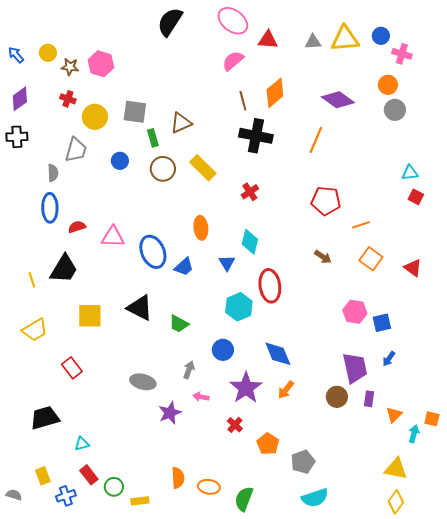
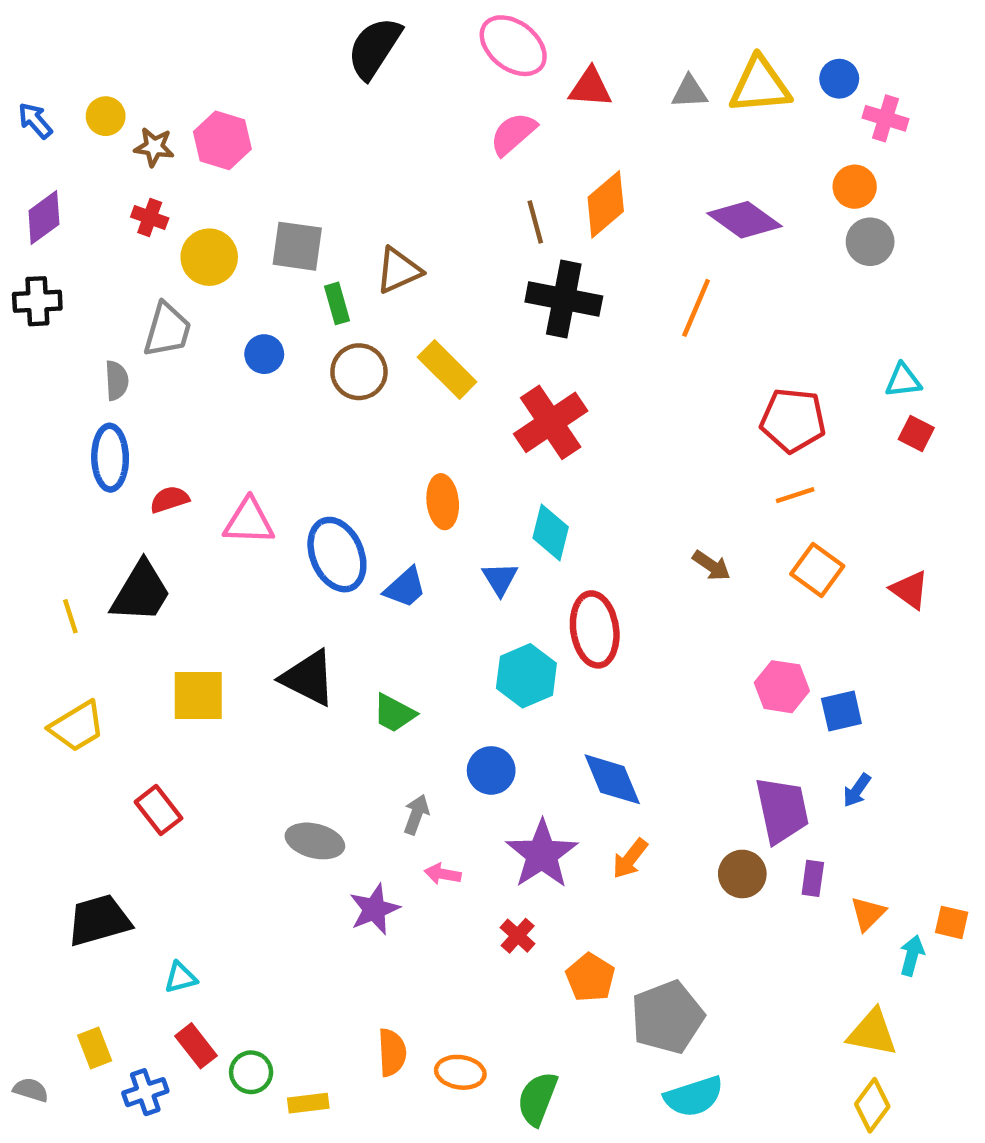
red cross: (250, 192) -> (551, 422), size x1.8
red pentagon: (326, 201) -> (793, 420), moved
gray pentagon: (303, 462) -> (667, 1017), size x1.4

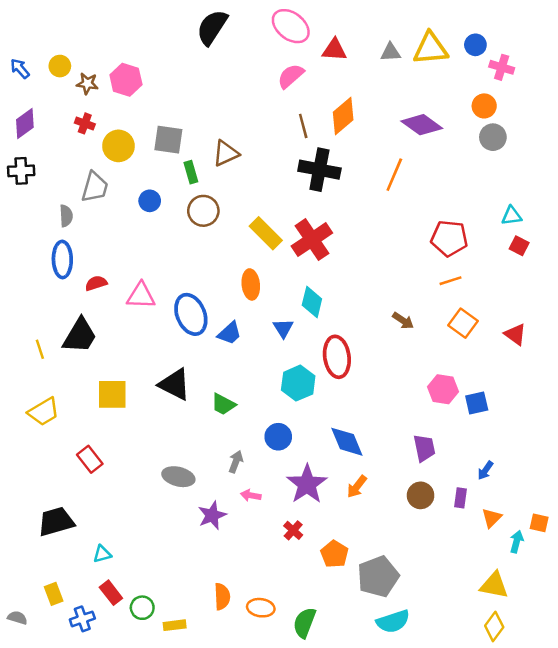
yellow rectangle: (447, 370) -> (266, 233), moved
blue arrow: (857, 790) -> (485, 470), moved
purple trapezoid: (782, 810) -> (424, 448), moved, size x0.7

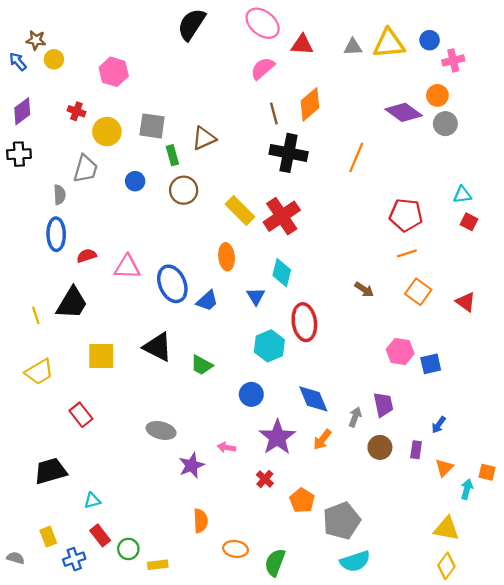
pink cross: (502, 67) -> (453, 60), turned -30
brown star: (87, 84) -> (36, 40), moved
purple diamond: (422, 125) -> (404, 112), moved
gray arrow: (236, 462) -> (355, 417), moved
orange semicircle: (222, 596) -> (201, 521), moved

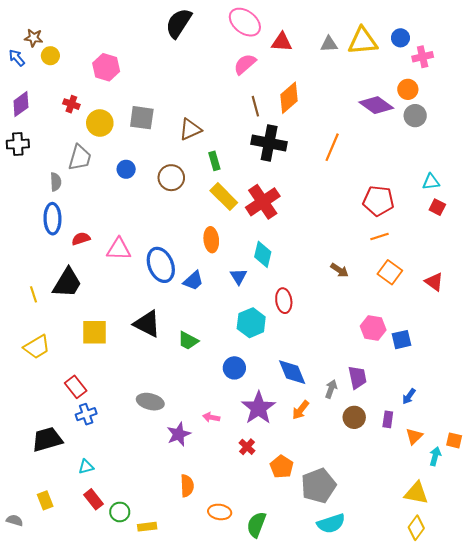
green rectangle: (172, 155) -> (214, 161), moved
red ellipse: (304, 322) -> (284, 301), size x0.7
blue cross: (74, 559) -> (86, 414), moved

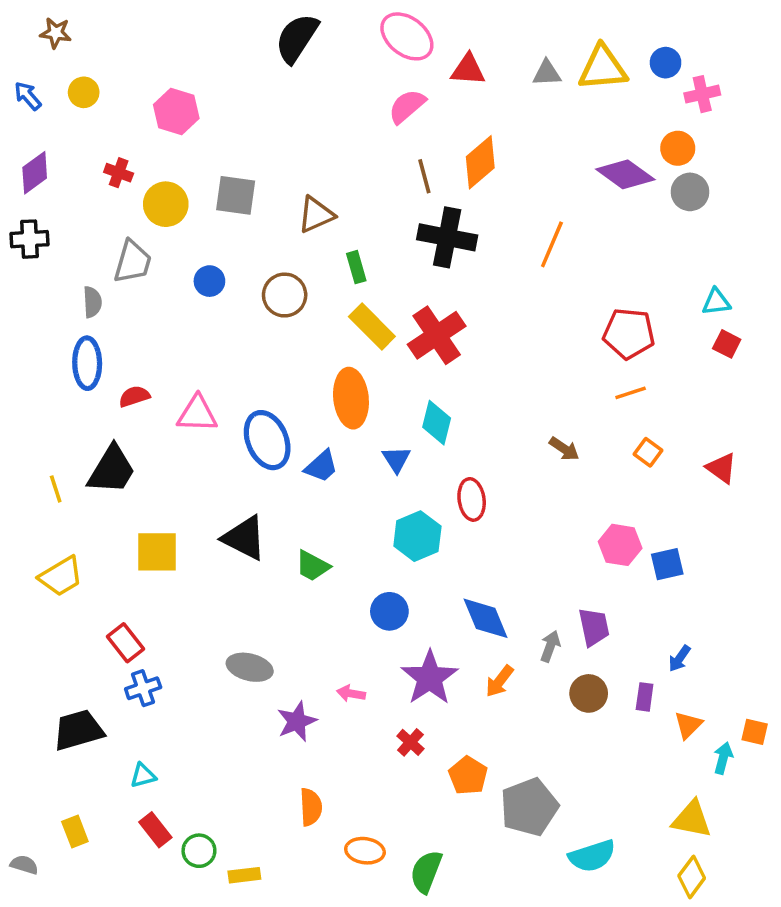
brown star: (34, 38) -> (56, 33), moved
orange ellipse: (211, 240) -> (351, 398), size x1.4
orange square: (390, 272) -> (648, 452), size x0.7
cyan semicircle: (331, 524) -> (592, 856), moved

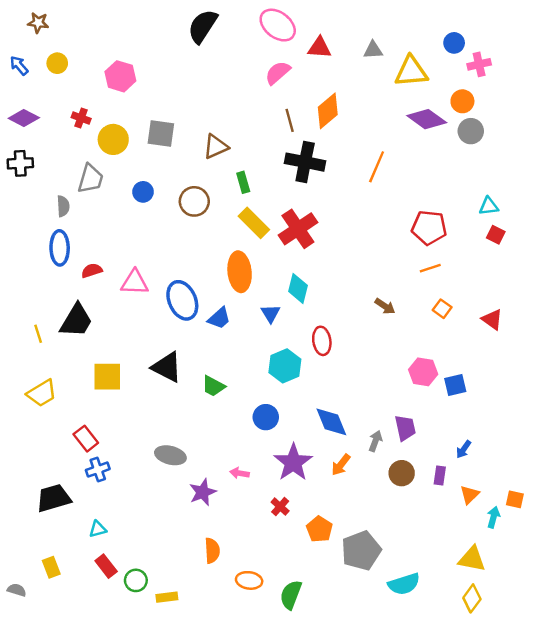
yellow triangle: (603, 68) -> (411, 72), moved
purple diamond: (35, 173) -> (24, 118), turned 64

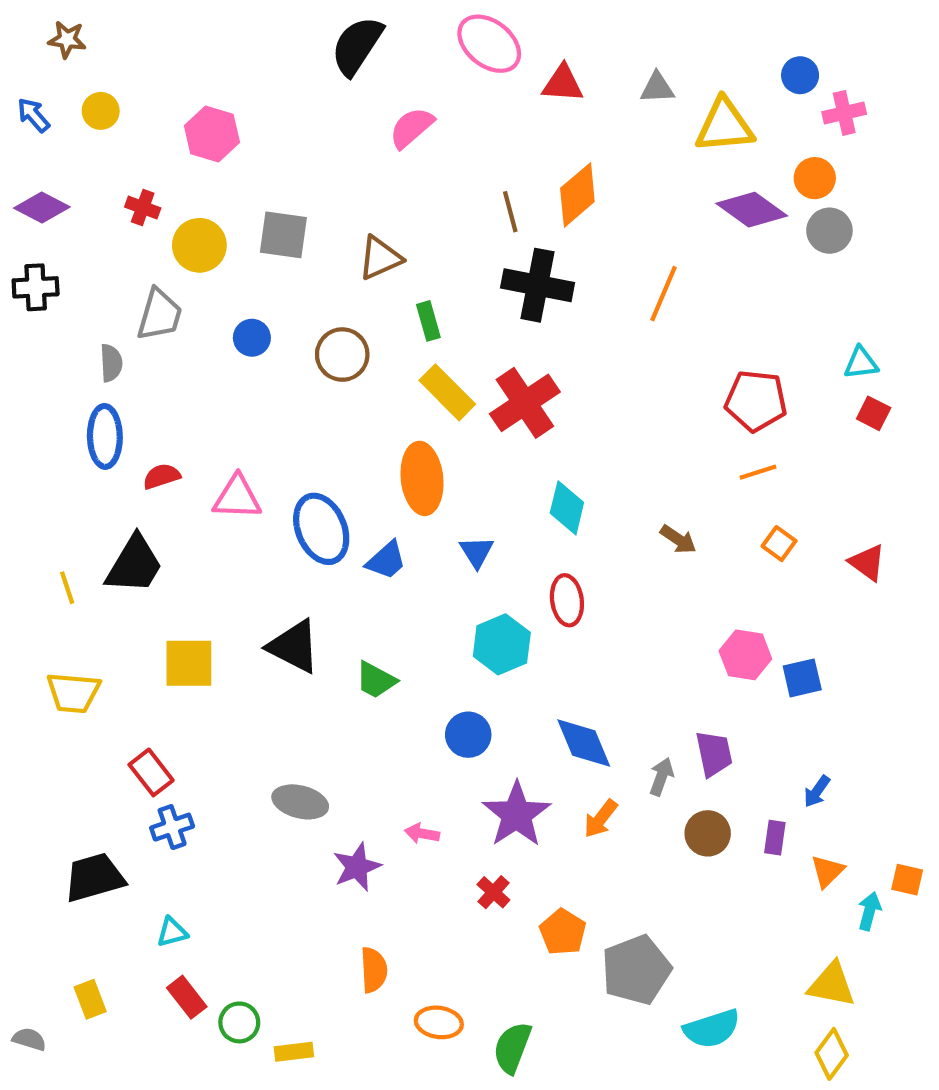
pink semicircle: (278, 73) -> (412, 128), moved
cyan diamond: (298, 288) -> (567, 508), moved
yellow trapezoid: (42, 393) -> (73, 693), turned 36

